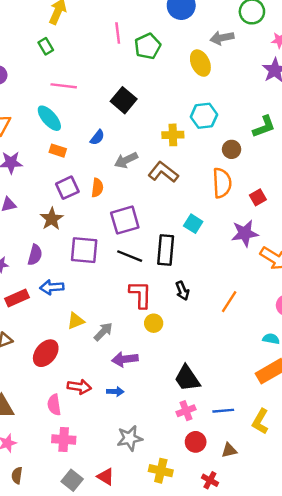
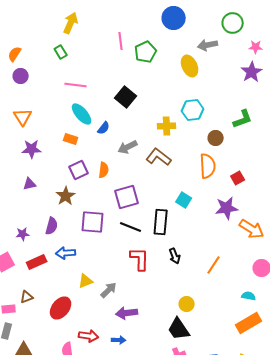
cyan ellipse: (49, 118) -> (82, 114), moved
yellow circle: (154, 323) -> (187, 304), moved

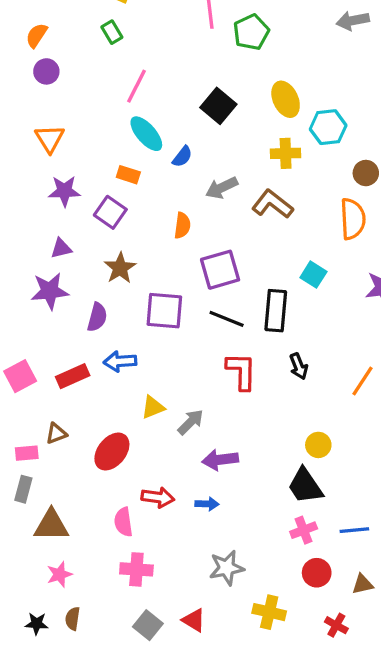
yellow ellipse: (190, 66) -> (286, 99), moved
pink line: (76, 85) -> (136, 86), turned -70
purple square: (79, 170) -> (110, 212), moved, turned -30
purple star: (23, 234) -> (50, 291), moved, size x1.6

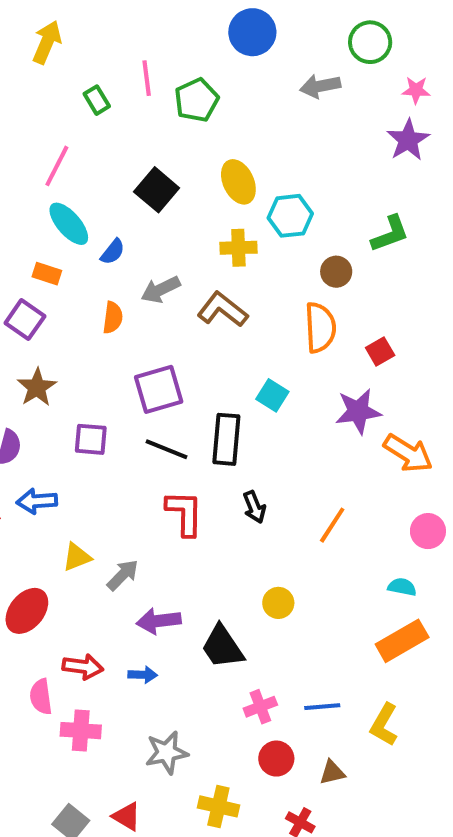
green rectangle: (112, 32) -> (97, 100), moved
orange semicircle: (182, 225) -> (113, 318), moved
purple square: (164, 311) -> (91, 439), size x0.7
black trapezoid: (305, 486) -> (222, 647), moved
pink cross: (136, 569) -> (81, 731), moved

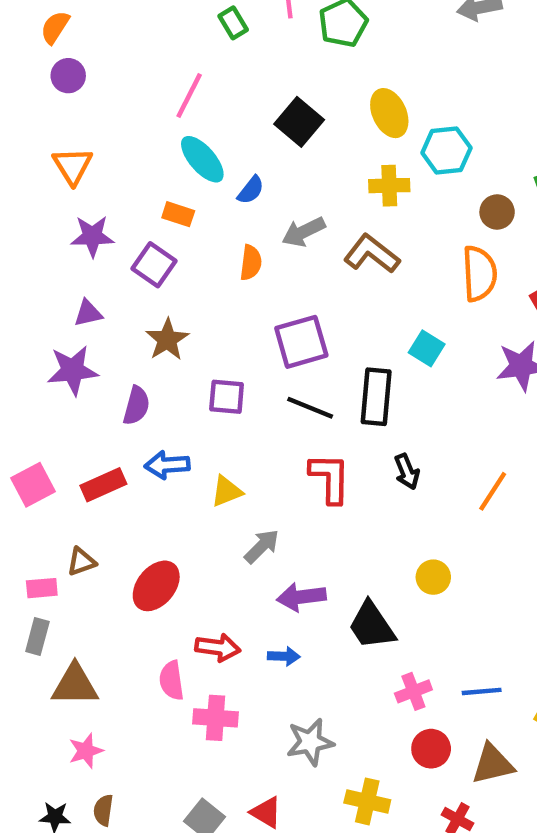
yellow triangle: (77, 557) -> (227, 491), moved
brown triangle: (332, 773) -> (493, 764), size x1.5

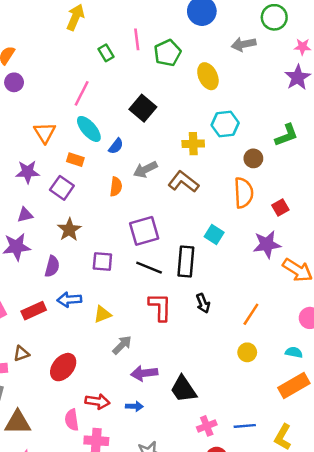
yellow ellipse: (389, 113) -> (208, 76), moved
orange triangle: (73, 166) -> (45, 133), moved
yellow circle: (433, 577) -> (247, 352), moved

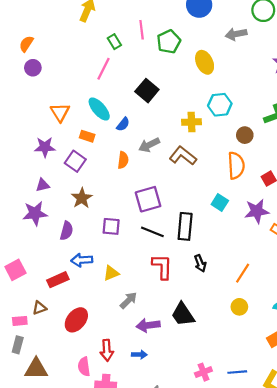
pink line: (82, 93) -> (104, 69), moved
cyan square: (214, 235) -> (220, 202), moved
red rectangle: (34, 311) -> (58, 280), moved
black trapezoid: (183, 389) -> (183, 314), moved
red arrow: (98, 401) -> (107, 350), turned 78

